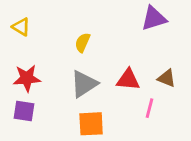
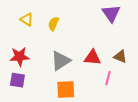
purple triangle: (154, 18) -> (111, 13), turned -48
yellow triangle: (21, 27) -> (27, 20), moved
yellow semicircle: (82, 43) -> (53, 24), moved

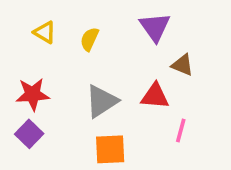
purple triangle: (111, 13) -> (155, 27), moved
brown triangle: (120, 57) -> (182, 65), moved
purple square: (17, 80) -> (29, 134), turned 35

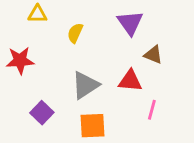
yellow triangle: (45, 32) -> (37, 14), moved, turned -30
red star: (33, 94) -> (20, 60), moved
purple square: (29, 134) -> (42, 113), moved

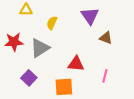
red triangle: (130, 81) -> (76, 64), moved
gray triangle: (85, 85) -> (40, 48), moved

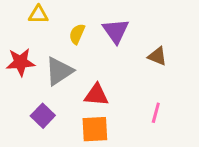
purple triangle: (90, 16) -> (116, 31), moved
red triangle: (76, 64) -> (96, 95), moved

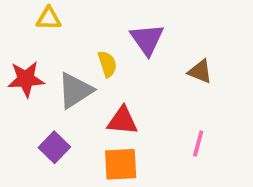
yellow semicircle: (77, 34) -> (107, 64), moved, turned 138

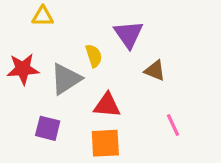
brown triangle: (200, 72) -> (155, 71), moved
pink line: (198, 143) -> (173, 125), turned -40
purple square: (54, 147) -> (48, 128), turned -30

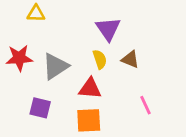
yellow semicircle: (94, 56) -> (100, 59), moved

